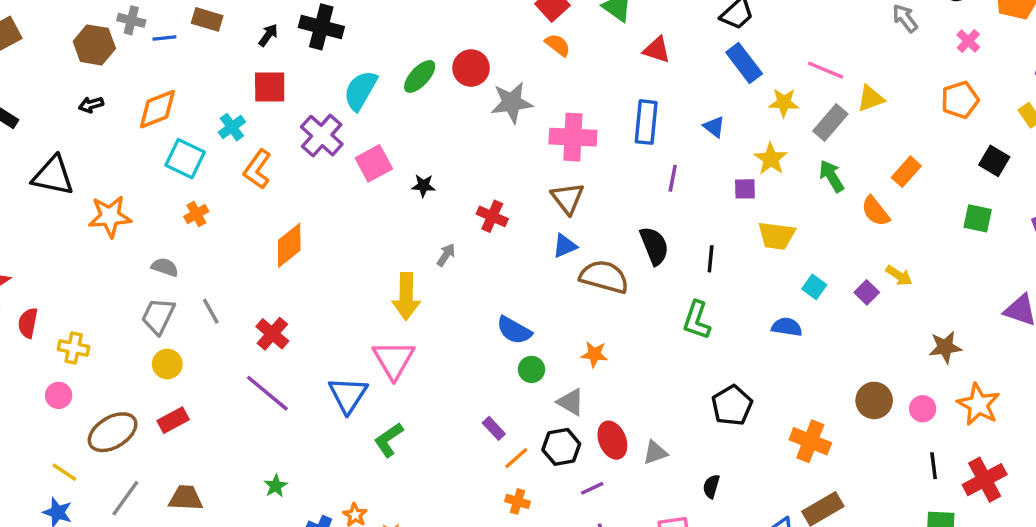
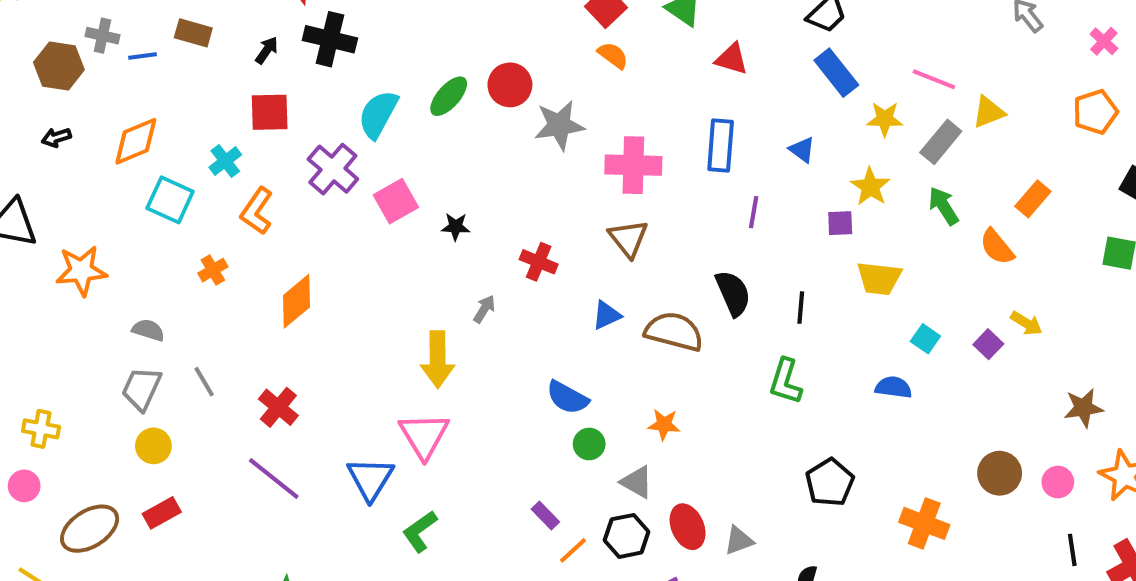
orange cross: (196, 214) -> (213, 270), moved
blue triangle: (565, 246) -> (607, 315), moved

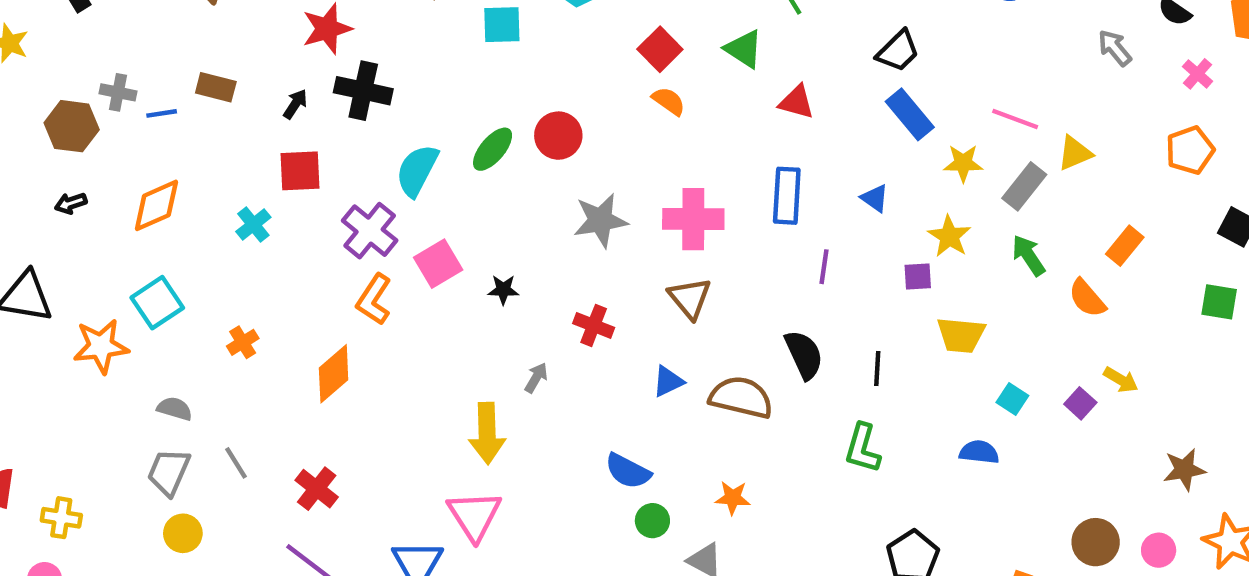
gray star: (559, 125) -> (600, 220), moved
cyan square: (170, 200) -> (157, 303), moved, turned 33
orange L-shape: (257, 211) -> (374, 300), moved

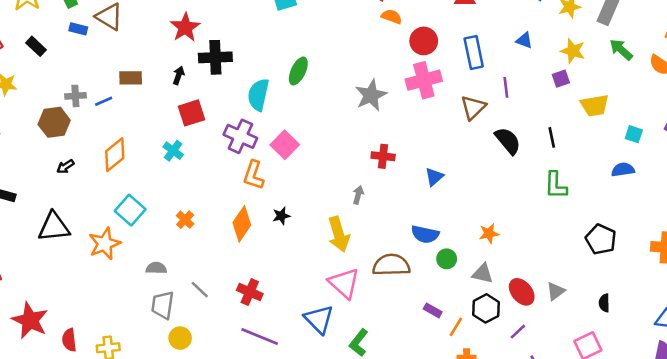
red circle: (558, 136) -> (424, 41), moved
black star: (503, 290) -> (281, 216), moved
brown triangle: (690, 298) -> (473, 107), moved, turned 40
brown semicircle: (741, 397) -> (391, 265), moved

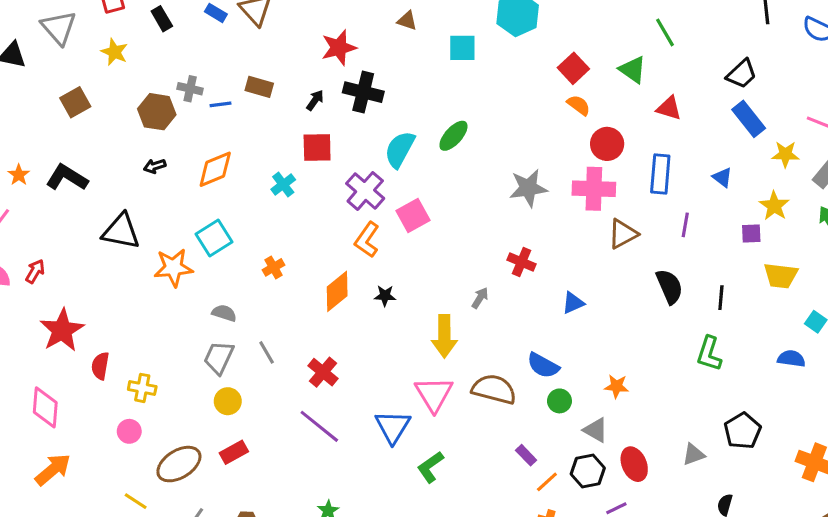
brown triangle: (473, 107) -> (623, 234), moved
gray triangle: (556, 291) -> (694, 455), moved

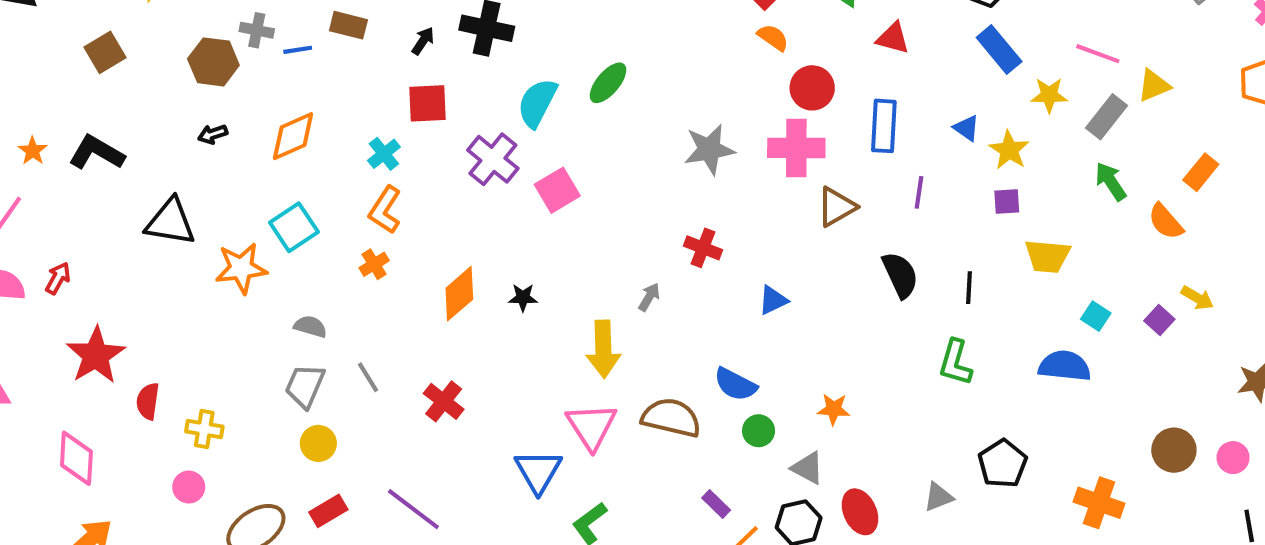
yellow star: (774, 206) -> (1009, 150), moved
orange L-shape: (367, 240) -> (385, 210), moved
blue semicircle: (791, 359) -> (1065, 366), size x1.4
purple line: (319, 426) -> (413, 509), moved

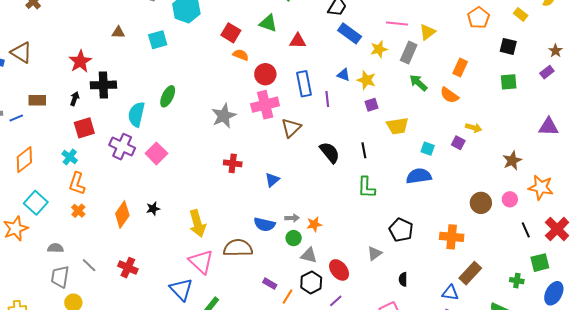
purple line: (919, 192) -> (327, 99), moved
gray arrow: (649, 297) -> (292, 218), moved, turned 72
green circle: (759, 431) -> (294, 238), moved

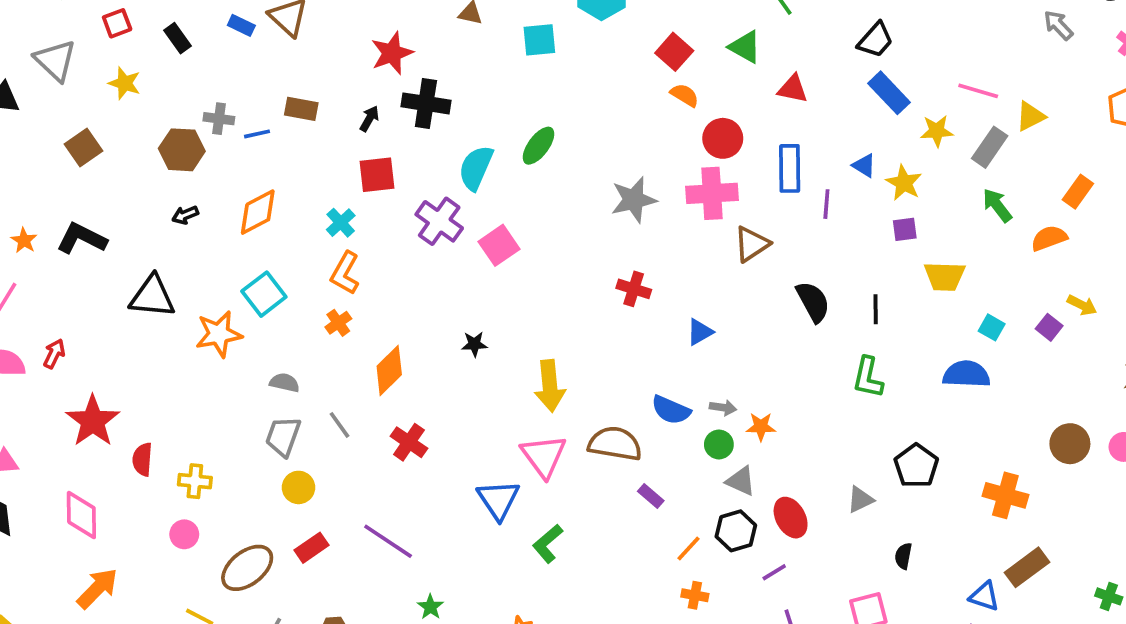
orange semicircle: (449, 95) -> (1049, 238), turned 114
orange diamond: (122, 214) -> (389, 370), moved
purple rectangle: (270, 284) -> (651, 496), moved

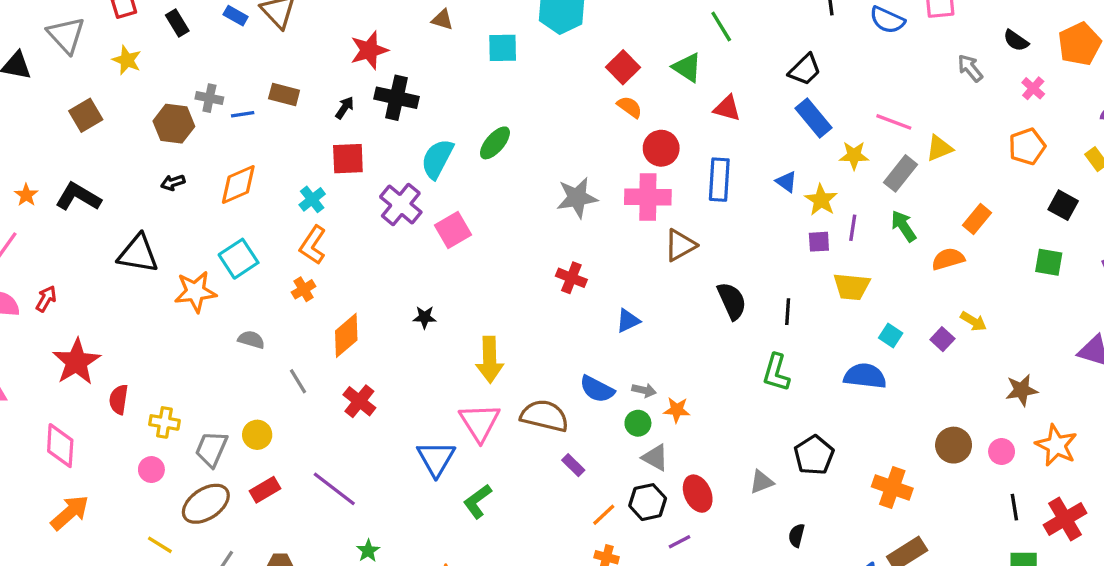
purple line: (826, 204) -> (853, 228), moved
gray trapezoid: (283, 436) -> (211, 449), moved

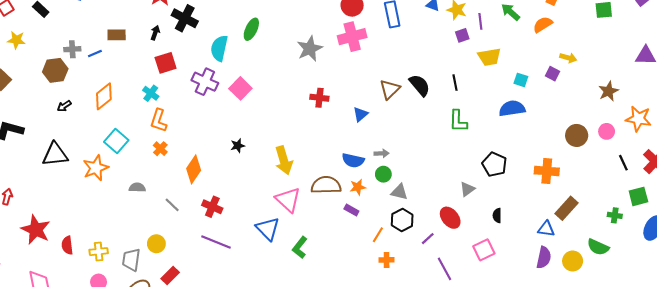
black cross: (397, 98) -> (185, 18), turned 30
brown triangle: (680, 245) -> (390, 89), moved
orange star: (677, 410) -> (358, 187), moved
purple line: (334, 489) -> (216, 242), moved
red ellipse: (698, 494) -> (450, 218), moved

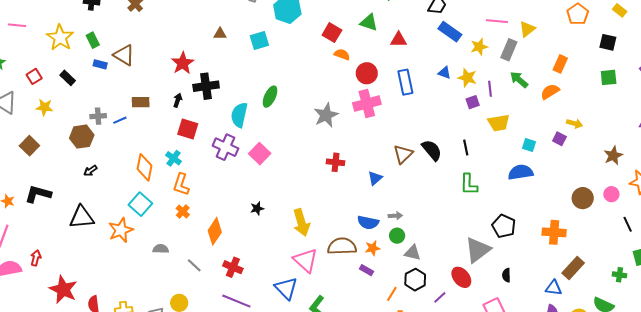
black cross: (185, 18) -> (206, 86), turned -35
red square: (166, 63) -> (188, 129), turned 35
orange diamond: (104, 96) -> (144, 167), moved, turned -40
gray triangle: (467, 189) -> (478, 250), size x1.8

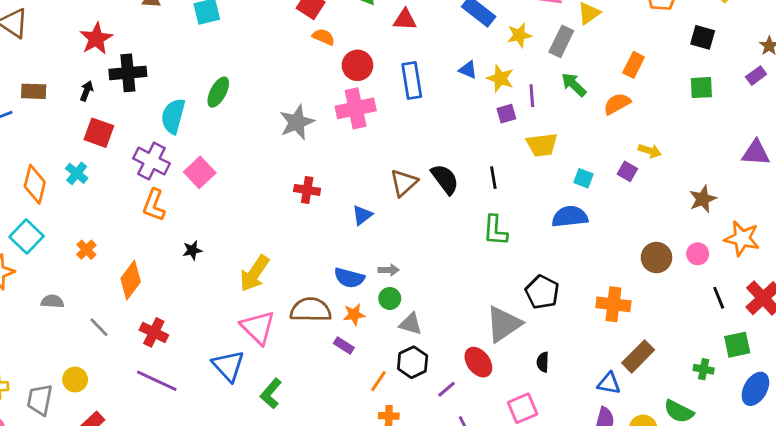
orange L-shape: (181, 184) -> (154, 205), moved
yellow arrow: (301, 223) -> (254, 273), turned 48

